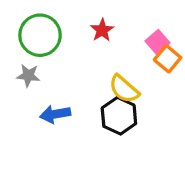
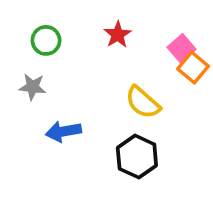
green circle: (40, 35) -> (46, 40), size x0.6
black hexagon: (119, 116) -> (137, 157), moved

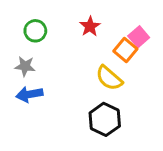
orange square: (193, 68) -> (125, 50), moved
blue arrow: (63, 131) -> (29, 94), moved

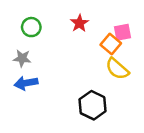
pink square: (139, 37) -> (122, 32), turned 30
yellow semicircle: (109, 78) -> (117, 69), moved

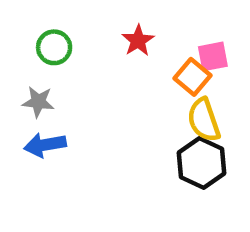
yellow semicircle: (117, 69) -> (204, 120), turned 30
black hexagon: (93, 105) -> (202, 163), moved

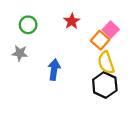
pink square: (213, 56) -> (111, 29), turned -35
blue arrow: (45, 145) -> (54, 70), moved, turned 108

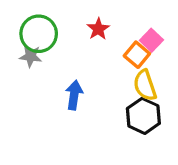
green circle: (28, 25) -> (39, 34), size x1.5
gray star: (20, 53) -> (31, 56), moved

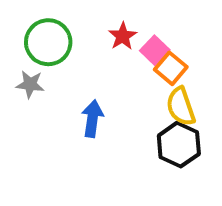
pink square: (151, 40) -> (155, 50), moved
gray star: (31, 56) -> (30, 84), moved

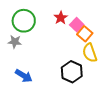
blue arrow: (92, 119) -> (24, 76), moved, turned 114
black hexagon: (179, 145) -> (72, 72), moved

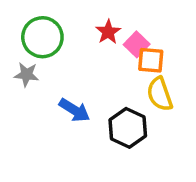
orange square: (85, 34) -> (151, 60), turned -35
blue arrow: (24, 76) -> (74, 110), moved

